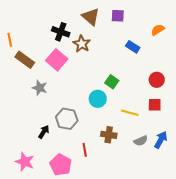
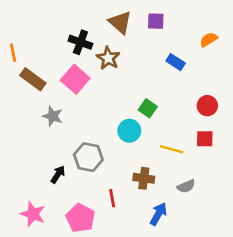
blue arrow: (161, 140) -> (158, 214), moved

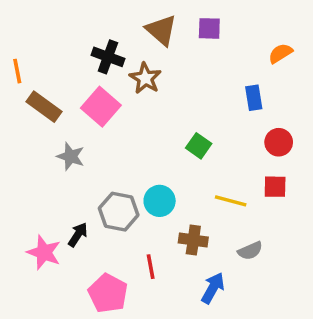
blue rectangle: (176, 62) -> (254, 98), moved, turned 48
cyan circle: (129, 131) -> (160, 201), moved
pink star: (33, 214) -> (44, 252), moved

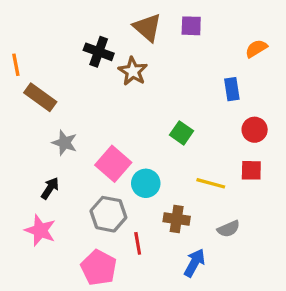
pink square: (101, 107) -> (113, 164), moved
gray hexagon: (119, 212) -> (108, 214), moved
black arrow: (78, 235) -> (50, 188), moved

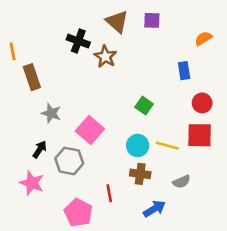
brown rectangle: (40, 97) -> (32, 77), turned 35
red square: (251, 170) -> (200, 135), size x1.5
cyan circle: (146, 183) -> (138, 146), moved
gray hexagon: (108, 214) -> (69, 161), moved
blue arrow: (194, 263) -> (154, 209), turned 30

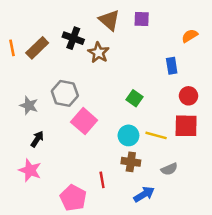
brown rectangle: (32, 77) -> (37, 48), moved, turned 65
gray star: (51, 113) -> (29, 105), moved
gray hexagon: (69, 161) -> (65, 93), moved

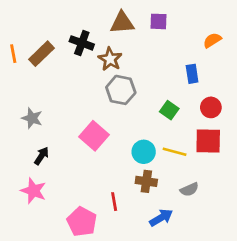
brown triangle: (109, 20) -> (122, 23), turned -45
gray hexagon: (65, 93) -> (121, 90), moved
green square: (134, 98) -> (169, 110), moved

